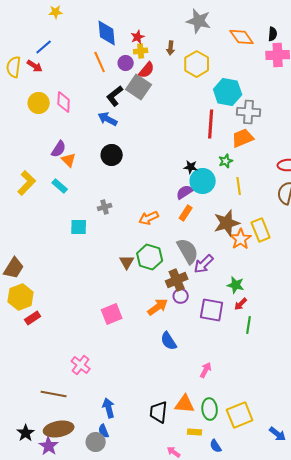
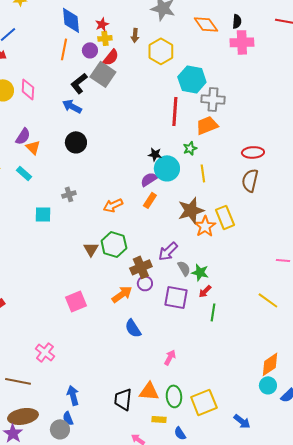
orange line: (100, 62) -> (64, 49), turned 35
gray semicircle: (188, 251) -> (184, 268), moved, size x0.6

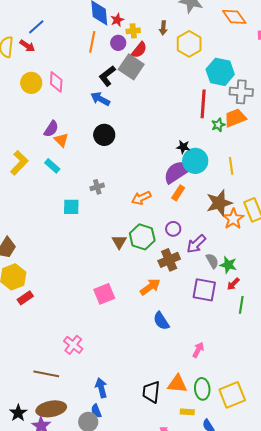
red star: (102, 24) -> (117, 20), moved
green star: (190, 148) -> (218, 125), moved
purple semicircle: (149, 179) -> (177, 172), size x1.6
purple circle: (145, 283) -> (173, 229), moved

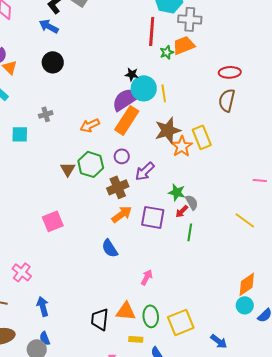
yellow line: (231, 166) -> (164, 93), moved
orange rectangle: (178, 193) -> (127, 120), size x1.8
gray semicircle: (212, 261) -> (192, 202), moved
orange arrow: (150, 287) -> (122, 214), moved
blue arrow: (101, 388) -> (43, 306), moved

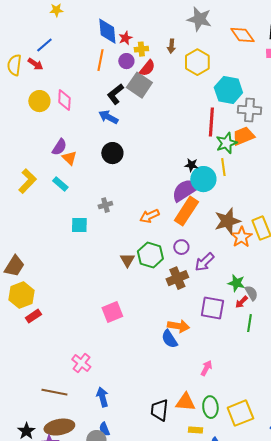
green star: (167, 52) -> (226, 143), size x1.5
yellow line: (164, 93) -> (223, 167), moved
orange arrow: (122, 214) -> (178, 326), moved, turned 45

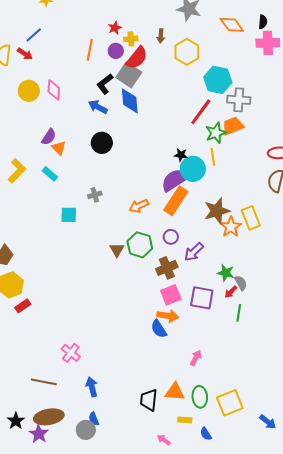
blue diamond: (107, 31) -> (130, 101), moved
red semicircle: (147, 68) -> (137, 58), size x1.4
red line: (211, 122) -> (201, 112), turned 32
pink square: (112, 312) -> (171, 295), moved

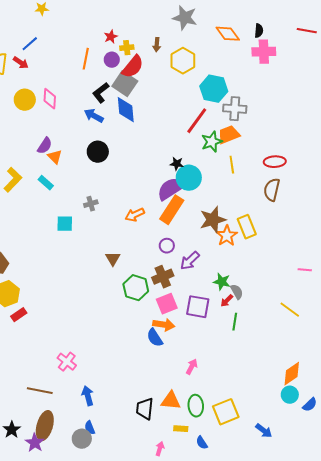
yellow line: (213, 157) -> (232, 165), moved
green hexagon: (140, 245) -> (136, 288), moved
brown ellipse: (49, 417) -> (45, 426), turned -64
pink arrow: (164, 440) -> (160, 449), turned 72

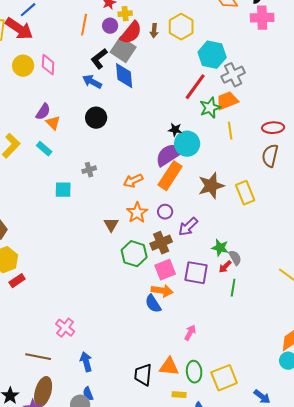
brown arrow: (157, 45) -> (154, 31), moved
red arrow: (21, 63) -> (19, 29), size x1.8
gray cross: (235, 109) -> (233, 75), turned -30
orange star: (227, 236) -> (137, 213), moved

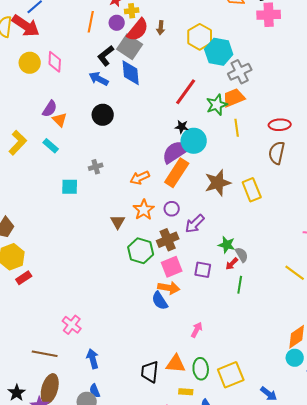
yellow hexagon: (181, 27) -> (200, 37), moved
red line: (195, 87) -> (186, 92), moved
purple square: (196, 273) -> (203, 270), size x0.7

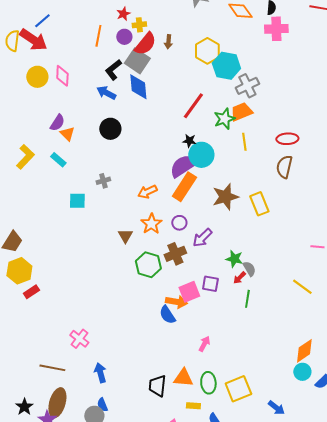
pink square: (172, 267) -> (189, 292), moved

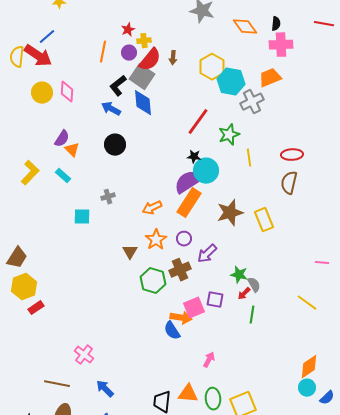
orange trapezoid: (241, 112) -> (270, 78), moved
blue arrow: (100, 373) -> (105, 389), turned -30

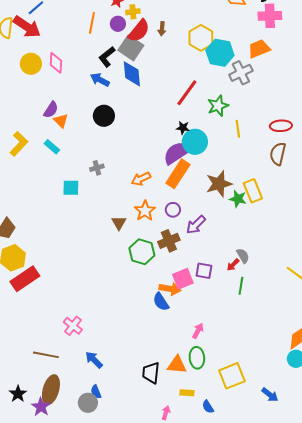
green star: (239, 275) -> (238, 199), moved
red rectangle: (36, 308) -> (25, 279), size x1.8
green ellipse: (213, 399) -> (197, 358), moved

